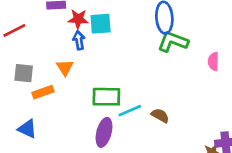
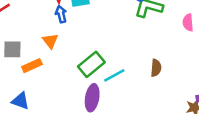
green rectangle: (106, 97) -> (91, 64), turned -35
brown semicircle: (160, 116) -> (156, 68), moved, turned 70

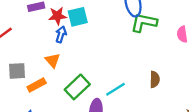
blue arrow: (61, 14) -> (61, 34), turned 35
green rectangle: (91, 64) -> (77, 87), moved

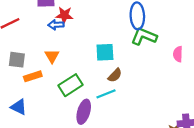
cyan square: (78, 17) -> (105, 52), moved
blue arrow: (61, 34) -> (56, 25), moved, turned -120
brown semicircle: (155, 79) -> (115, 75), moved, turned 32

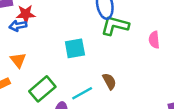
brown semicircle: (115, 75) -> (109, 81), moved, turned -64

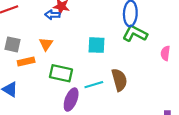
brown semicircle: (109, 81) -> (119, 80), size x1.5
green rectangle: (42, 89) -> (61, 73), turned 40

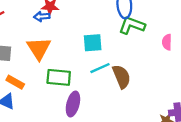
orange triangle: (46, 44) -> (39, 48), size x1.6
orange rectangle: (26, 62) -> (15, 82), moved, turned 49
cyan line: (94, 85) -> (100, 68), moved

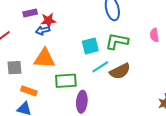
green L-shape: (132, 25) -> (117, 41), moved
orange triangle: (39, 48) -> (45, 58), turned -45
brown semicircle: (122, 77) -> (120, 71), turned 95

